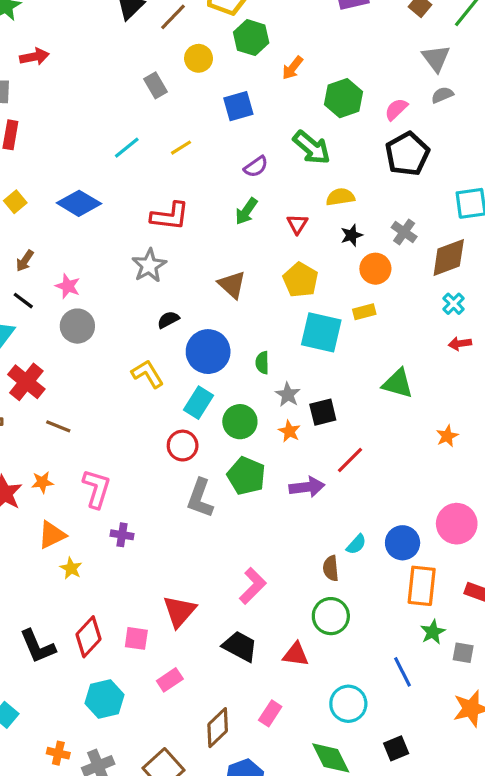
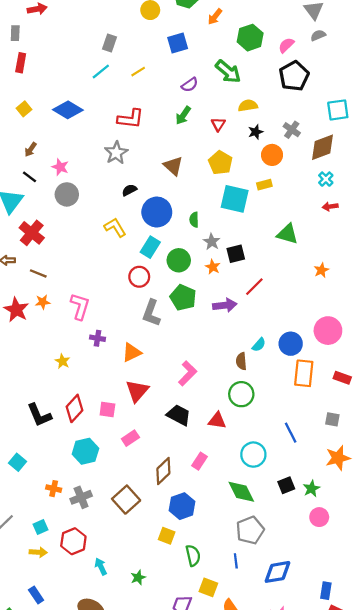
gray rectangle: (155, 85) -> (110, 43), moved, turned 49
brown line: (58, 426) -> (38, 273), moved
orange triangle: (52, 535) -> (132, 352), moved
green star: (433, 632) -> (312, 489), moved

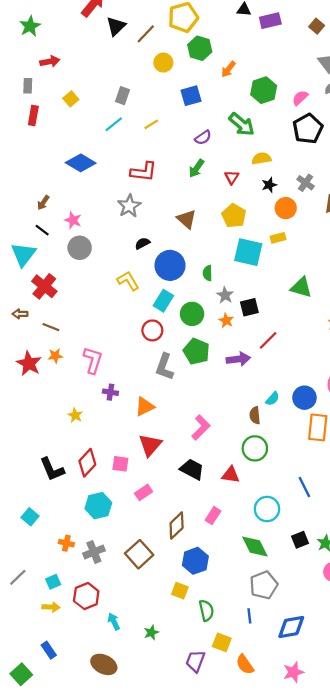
yellow square: (24, 109) -> (71, 99), moved

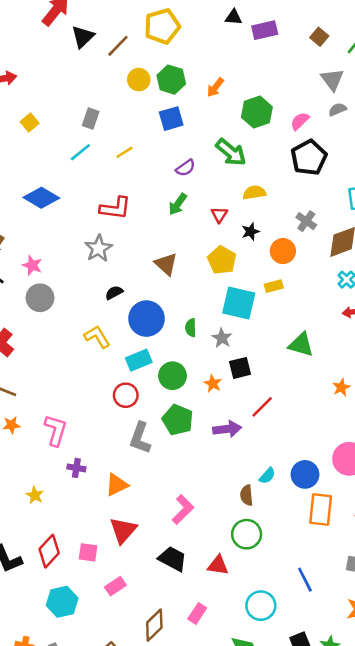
green hexagon: (200, 48) -> (171, 80), moved
black star: (269, 185) -> (250, 232), moved
gray star: (225, 295) -> (222, 338), moved
cyan rectangle: (163, 301) -> (139, 360), turned 35

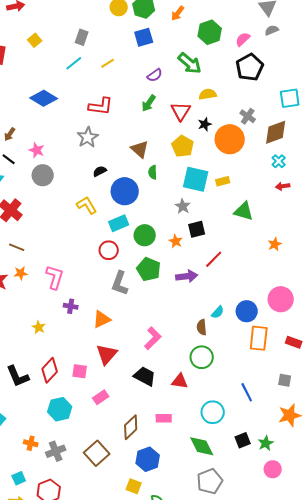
red triangle: (219, 215) -> (181, 111), size x1.5
orange circle: (283, 251) -> (230, 139), size x1.5
yellow rectangle: (274, 286) -> (223, 181), moved
green semicircle: (191, 328) -> (153, 172), moved
pink rectangle: (197, 613) -> (164, 418), turned 56

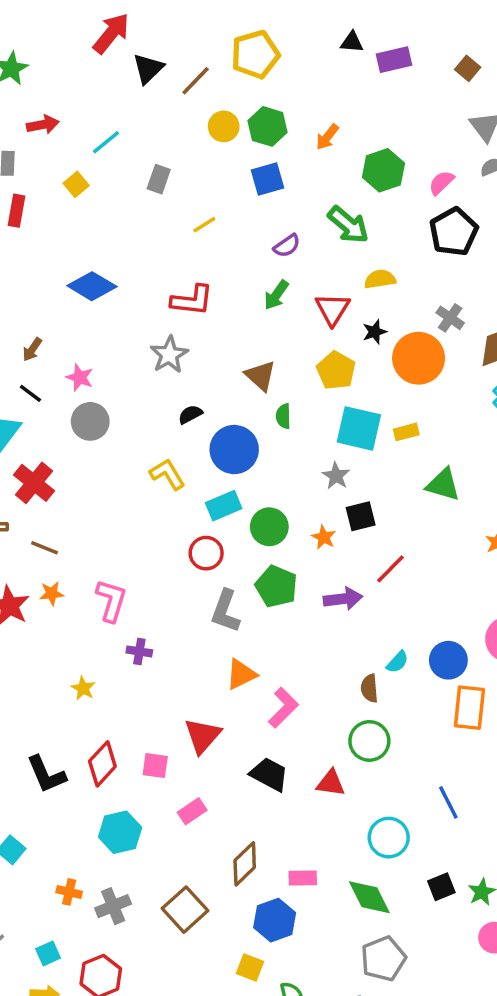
cyan line: (74, 63) -> (106, 142), moved
orange triangle: (102, 319) -> (241, 674), moved
pink rectangle: (164, 418) -> (303, 878), moved

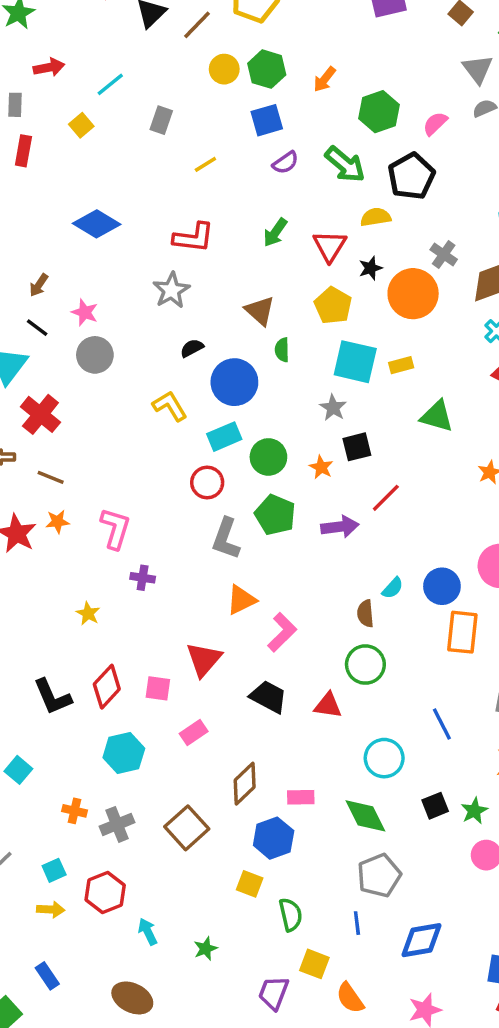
black pentagon: (454, 232) -> (411, 176), moved
purple semicircle: (287, 246) -> (285, 163), moved

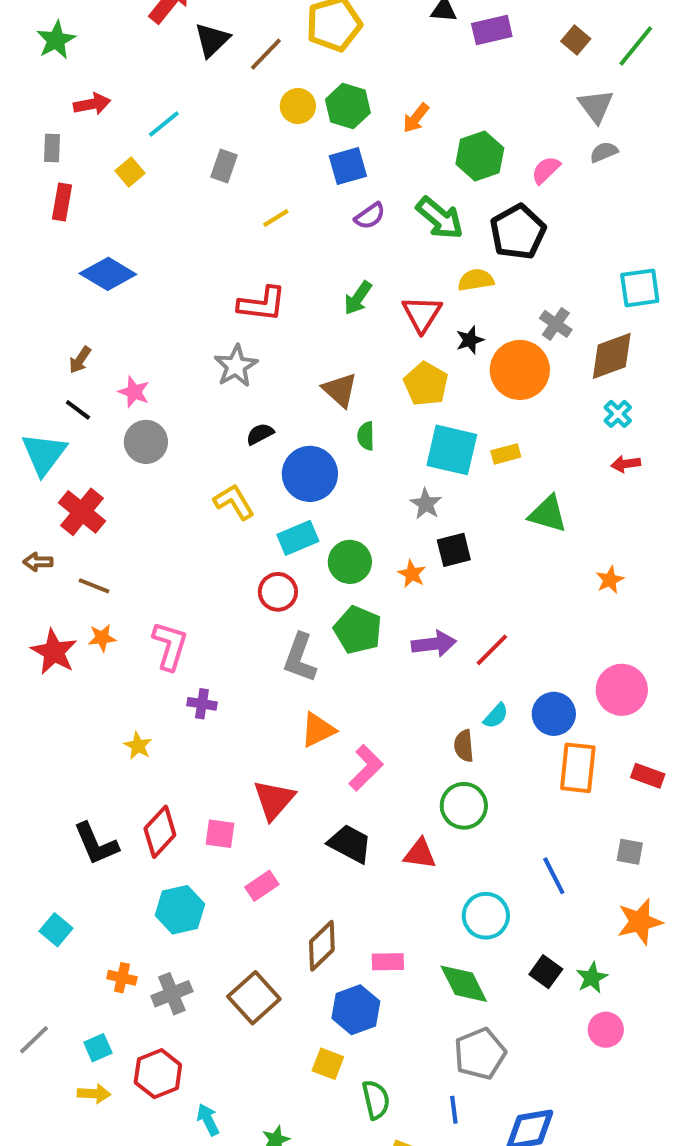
blue diamond: (97, 224) -> (108, 274), moved
red line: (386, 498) -> (492, 650), moved
black square: (435, 806) -> (546, 972), turned -32

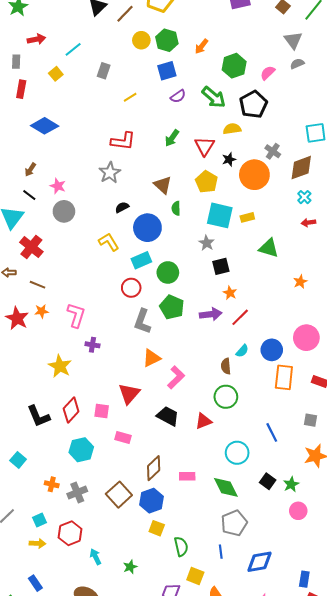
orange star: (412, 574) -> (230, 293), moved
yellow star: (138, 746) -> (60, 366), size x1.6
red triangle: (420, 854) -> (203, 421), turned -30
pink rectangle: (262, 886) -> (123, 437), turned 49
blue hexagon: (356, 1010) -> (152, 501), moved

